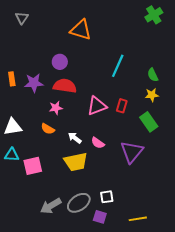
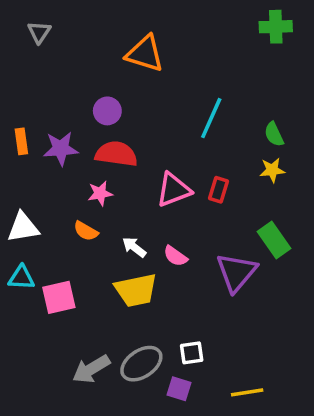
green cross: (154, 15) -> (276, 27), turned 30
green rectangle: (149, 122) -> (274, 240), moved

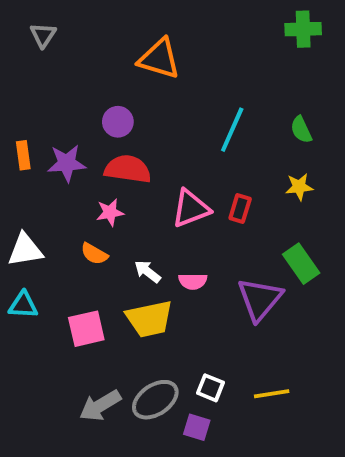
green semicircle: (274, 134) -> (301, 130), moved
pink semicircle: (175, 256) -> (193, 281), turned -35
pink square: (59, 297) -> (86, 329), moved
white square: (192, 353) -> (210, 388), turned 30
yellow line: (247, 392) -> (272, 394), moved

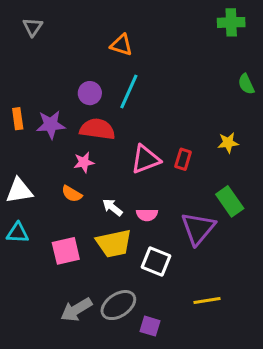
orange triangle: (159, 59) -> (121, 45), size x0.7
cyan line: (232, 130) -> (129, 92), moved
green semicircle: (301, 130) -> (246, 84), moved
white square: (210, 388) -> (156, 261), moved, size x1.4

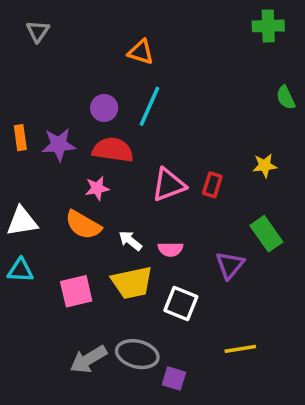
orange semicircle: (72, 194) -> (83, 225), size x1.5
purple triangle: (198, 228) -> (230, 265), size x0.7
gray ellipse: (118, 305) -> (137, 354), turned 48

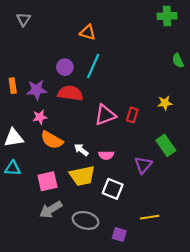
pink star: (97, 188) -> (40, 117), moved
gray arrow: (88, 359) -> (51, 210), moved
purple square: (174, 379) -> (119, 235), moved

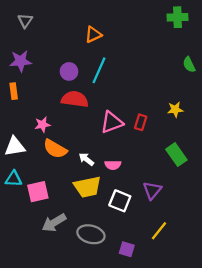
orange triangle: (88, 32) -> (93, 35), turned -42
purple star: (37, 90) -> (21, 61), moved
purple triangle: (143, 165) -> (152, 190), moved
pink square: (47, 181) -> (38, 192), moved
yellow line: (150, 217) -> (159, 231), turned -42

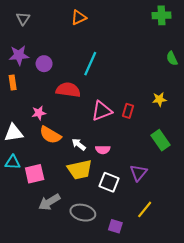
orange triangle: (93, 35) -> (79, 18), moved
purple circle: (69, 71) -> (44, 64), moved

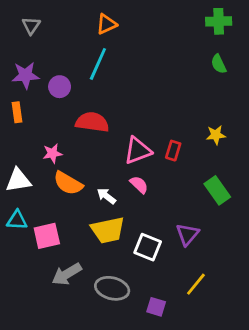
green semicircle: (172, 58) -> (219, 64), moved
cyan line: (90, 64) -> (98, 64), moved
pink semicircle: (103, 150) -> (139, 185), moved, turned -136

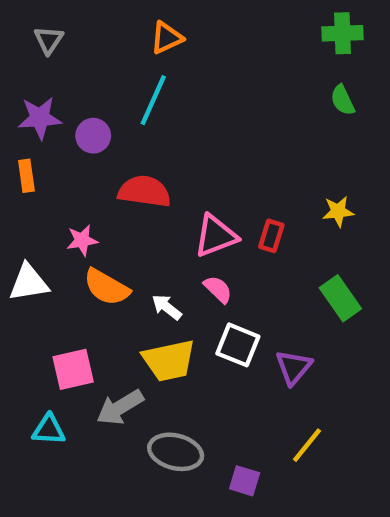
cyan triangle: (17, 220) -> (49, 430), moved
white square: (148, 247) -> (238, 345), moved
gray arrow: (67, 274) -> (120, 407), moved

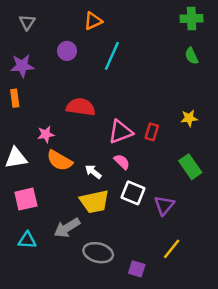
cyan line: (153, 100) -> (112, 56), moved
purple circle: (93, 136) -> (67, 51), moved
pink square: (73, 369) -> (26, 199), moved

